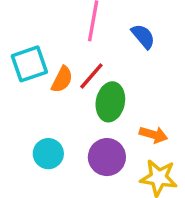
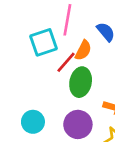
cyan square: (29, 64) -> (44, 42), moved
orange semicircle: (62, 79) -> (83, 50), moved

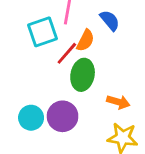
purple circle: (78, 124) -> (63, 116), moved

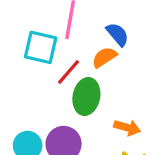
cyan square: (42, 32) -> (41, 47), turned 32
orange semicircle: (85, 40) -> (104, 57), moved, turned -150

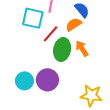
orange arrow: (127, 128) -> (82, 48), moved, turned -140

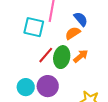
red line: (51, 34) -> (46, 55), moved
orange arrow: (82, 48) -> (81, 56), turned 84

